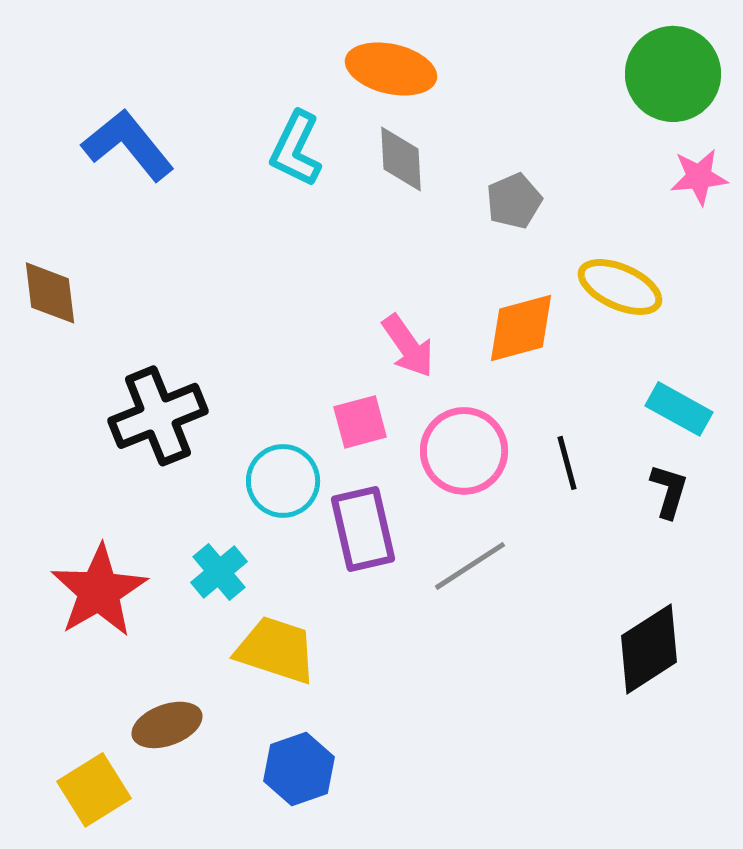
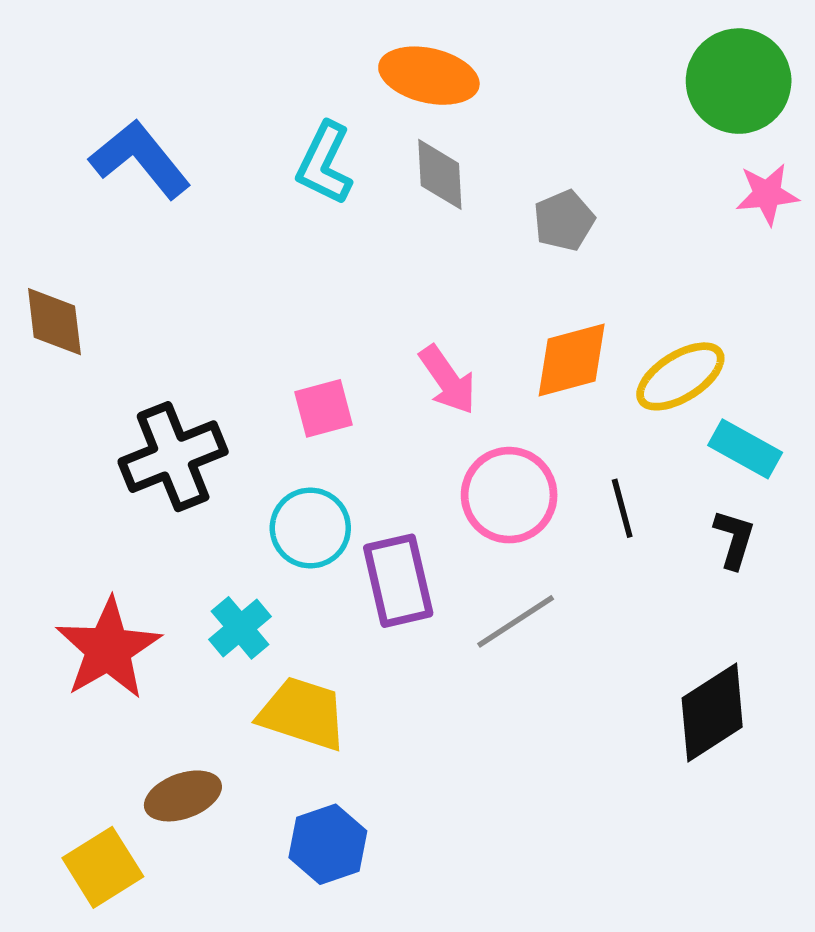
yellow ellipse: (620, 287) -> (680, 376), moved, turned -56
pink square: (360, 422) -> (323, 408), moved

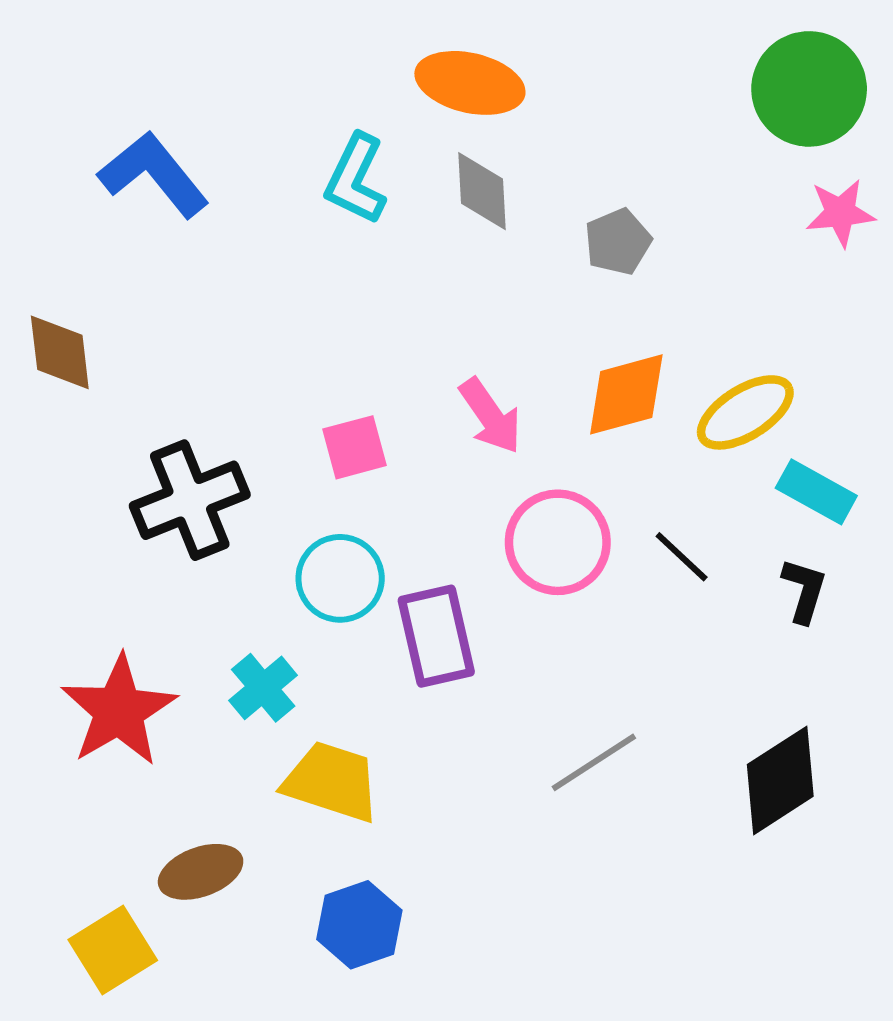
black line: (622, 508) -> (682, 557), turned -32
gray line: (516, 621) -> (594, 762), moved

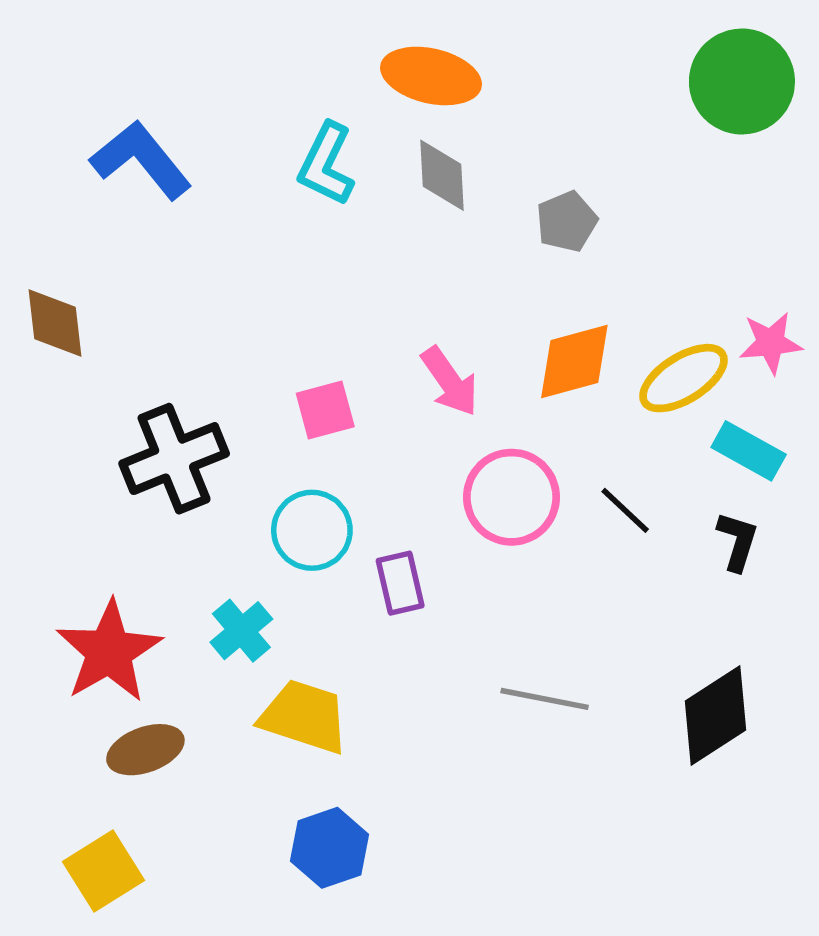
pink star: (840, 213) -> (771, 343), moved
purple rectangle: (436, 636) -> (400, 583), size x0.7
gray line: (594, 762) -> (545, 699), turned 44
brown ellipse: (201, 872) -> (145, 750), moved

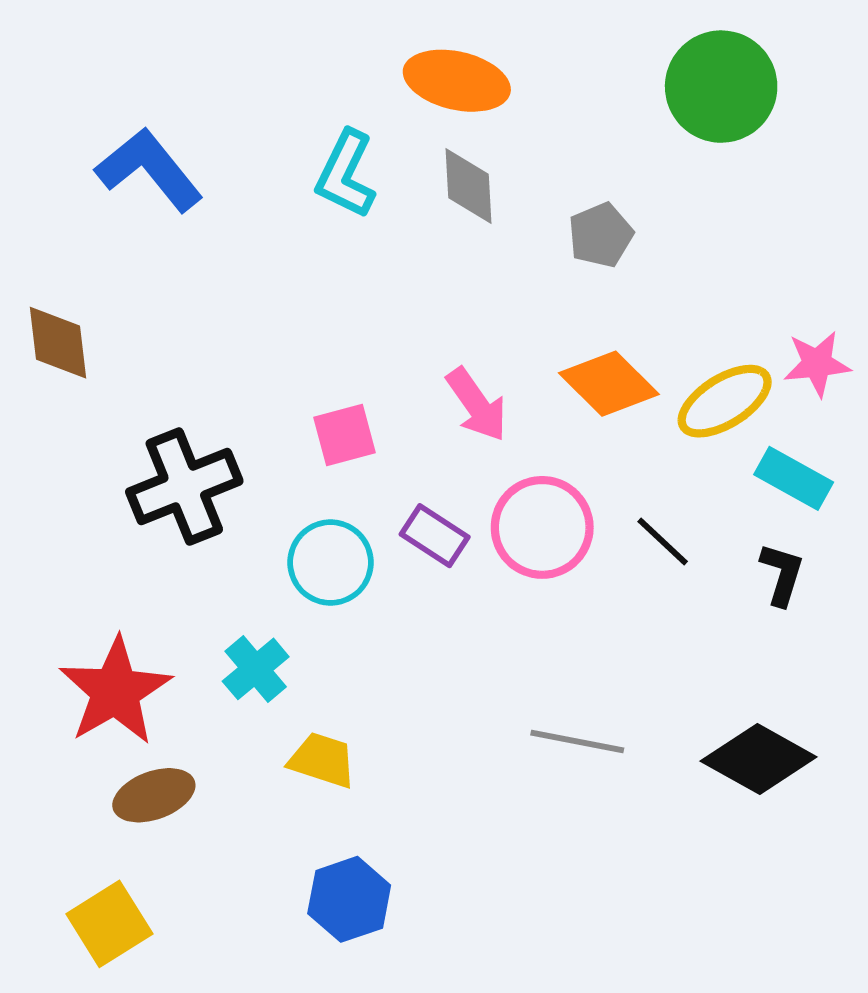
green circle: (742, 81) -> (721, 87), moved
orange diamond: (574, 362) -> (609, 384), turned 60
purple rectangle: (400, 583) -> (435, 536), moved, turned -44
black diamond: (715, 715) -> (759, 759), turned 62
yellow trapezoid: (304, 717) -> (322, 760), size x0.7

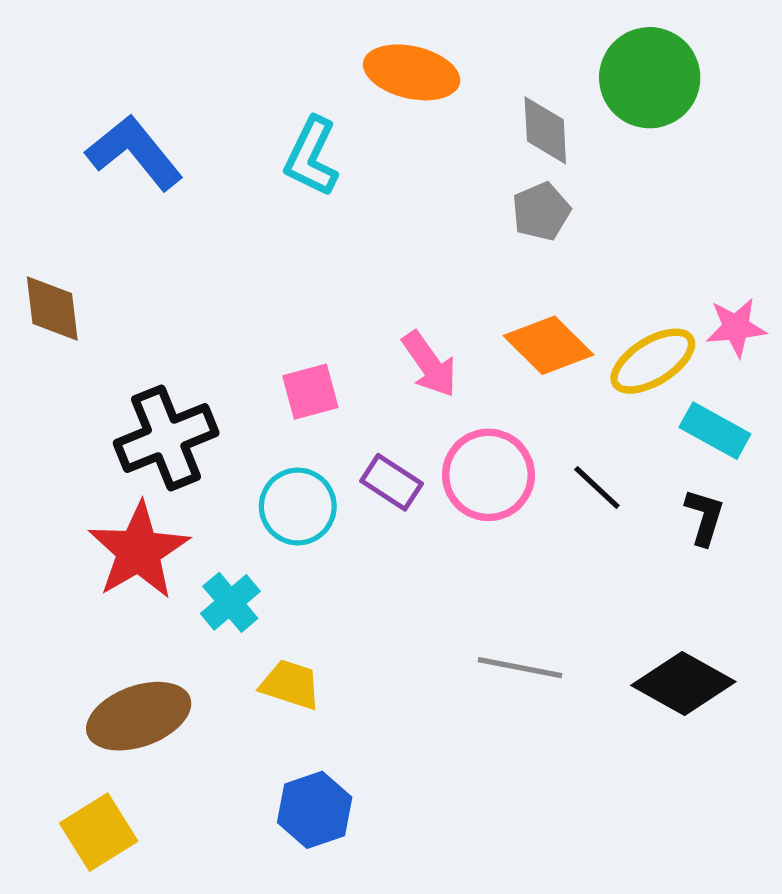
gray diamond: (469, 186) -> (545, 130), moved
red star: (115, 691) -> (139, 551), moved
brown ellipse: (154, 795) -> (139, 716), size x1.4

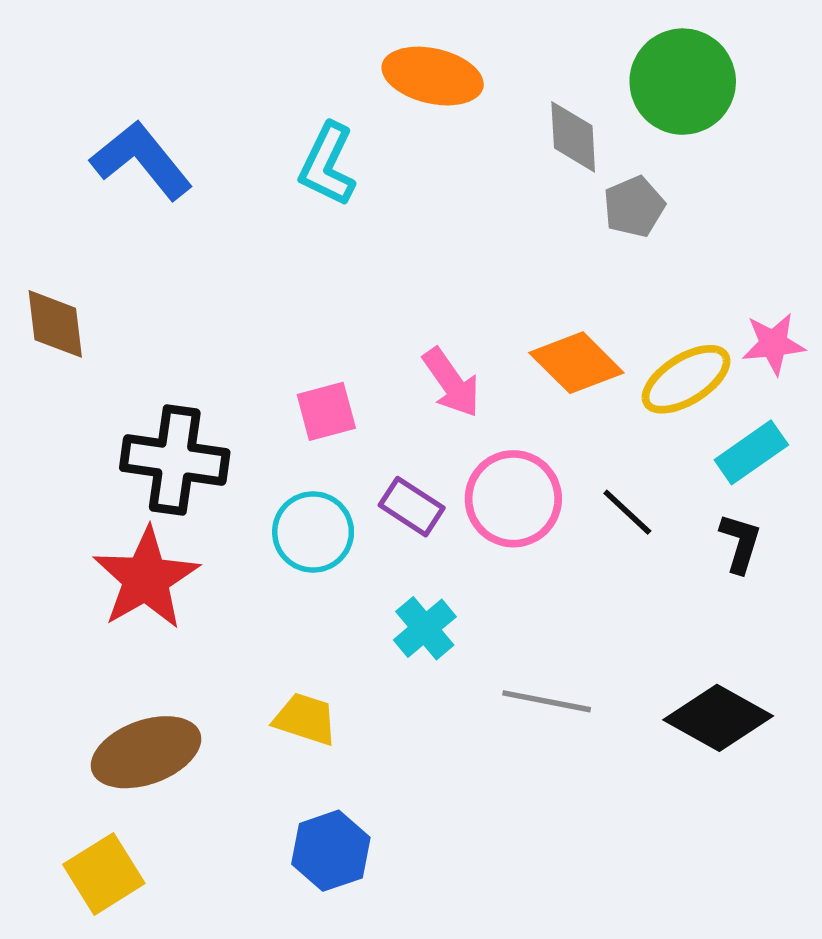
gray pentagon: (541, 211) -> (634, 207), moved
cyan rectangle: (715, 431) -> (751, 452), turned -64
black cross: (166, 438) -> (175, 460), turned 30
cyan cross: (230, 602) -> (425, 628), moved

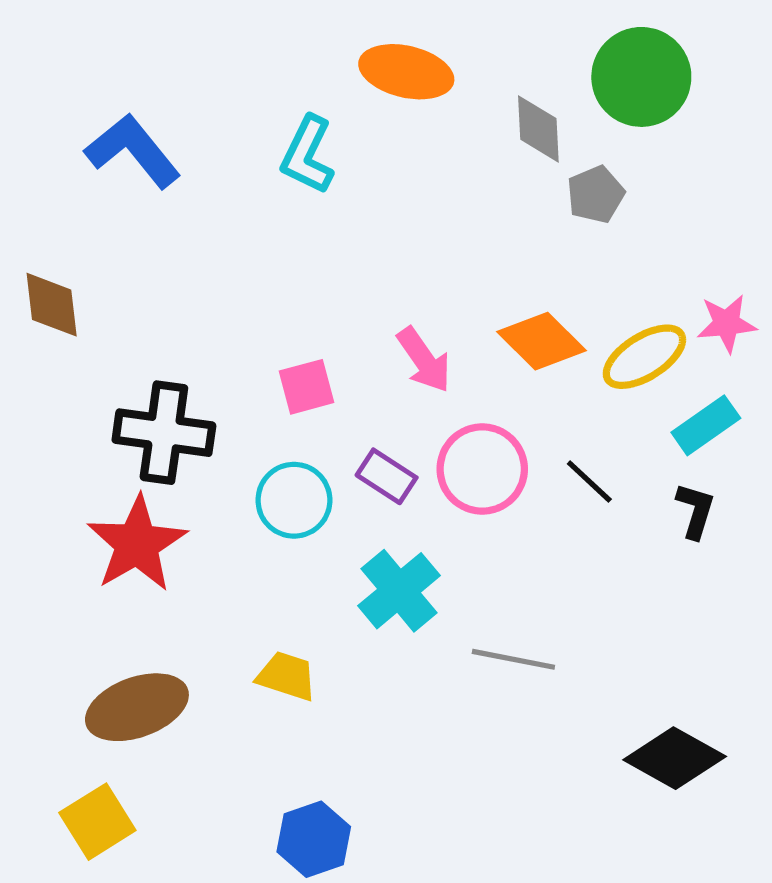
cyan cross: (425, 628) -> (399, 591), size x1.4
black diamond: (718, 718) -> (675, 758), moved
blue hexagon: (331, 851) -> (314, 839), moved

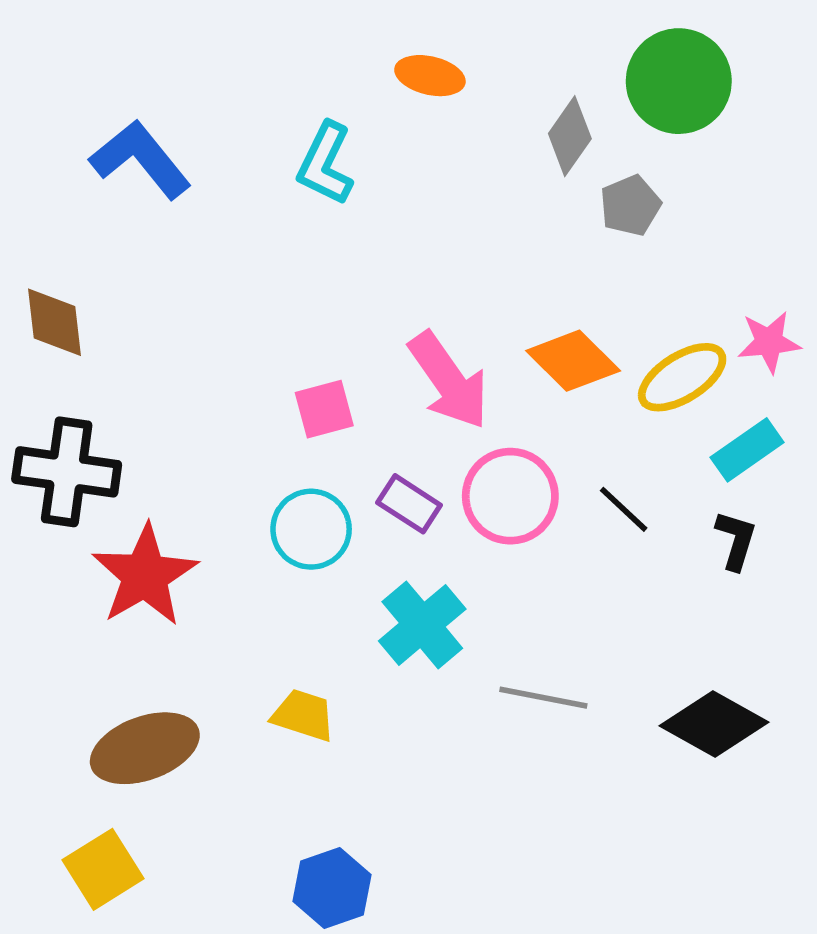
orange ellipse: (406, 72) -> (430, 76), size x0.7
gray diamond: (538, 129) -> (570, 136), turned 38
pink arrow: (424, 360) -> (449, 381), size x1.4
black cross: (164, 433) -> (67, 472), moved
black diamond: (675, 758) -> (714, 724), moved

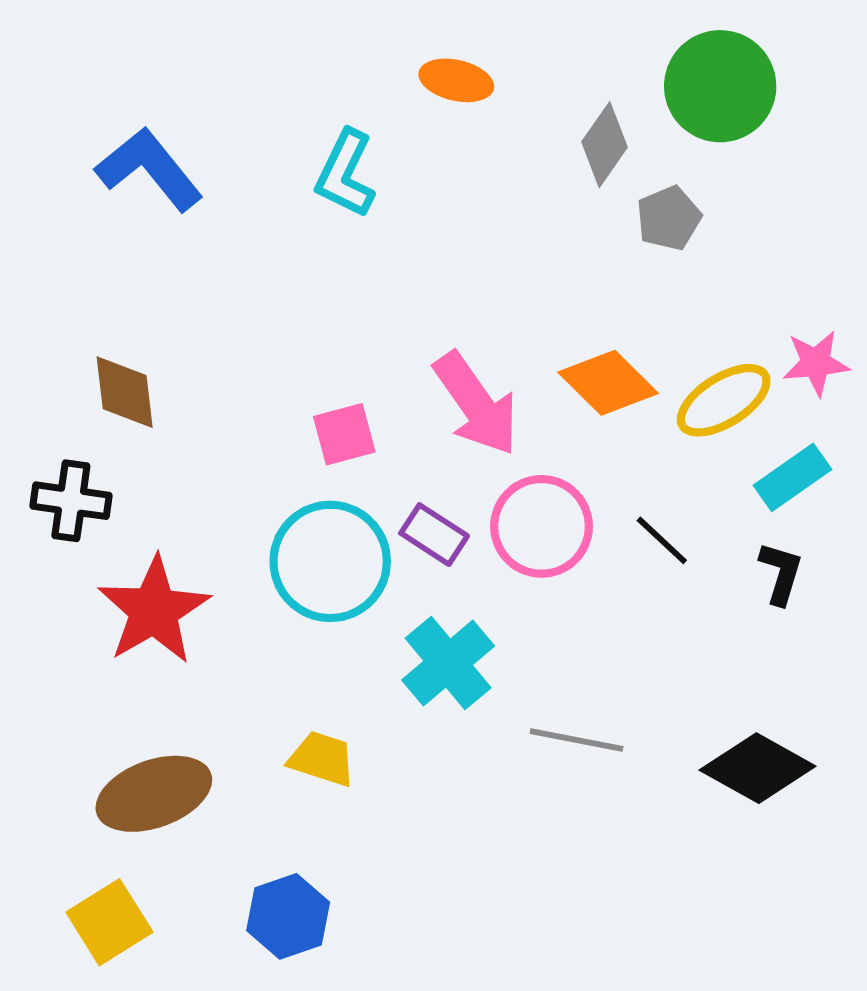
brown diamond: (55, 322) -> (125, 392), moved
black cross: (67, 472) -> (71, 501), size x0.7
cyan circle: (311, 529) -> (330, 561), size x1.4
blue hexagon: (332, 888) -> (288, 916), moved

